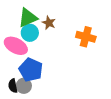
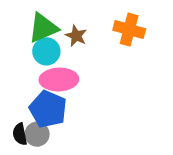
orange cross: (86, 37) -> (129, 30), moved
pink ellipse: (16, 46) -> (59, 79), moved, turned -30

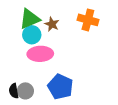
blue pentagon: (48, 109) -> (60, 87), moved

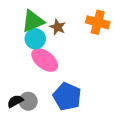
pink ellipse: (40, 54) -> (45, 60), turned 40
black semicircle: (14, 91) -> (15, 101), turned 72

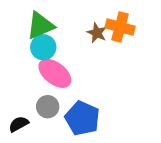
brown star: (58, 27) -> (97, 33), moved
gray circle: (28, 101) -> (48, 107), moved

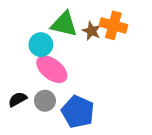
green triangle: (40, 26) -> (64, 24), moved, turned 36
black semicircle: (19, 124) -> (18, 99), moved

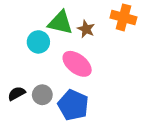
orange cross: (113, 25) -> (123, 17), moved
pink ellipse: (52, 69) -> (77, 64), moved

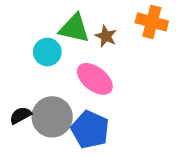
gray circle: (42, 95) -> (52, 117), size x1.6

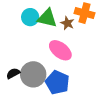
orange cross: (152, 22) -> (84, 13), moved
cyan circle: (47, 52) -> (30, 17), moved

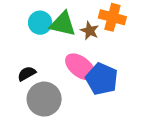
black semicircle: (13, 73) -> (27, 74), moved
blue pentagon: (57, 82) -> (102, 79), moved

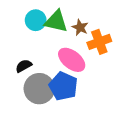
orange cross: (112, 17) -> (99, 42), moved, turned -35
blue pentagon: (102, 79) -> (63, 86), moved

